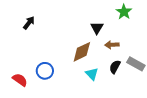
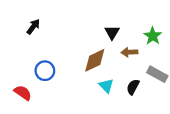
green star: (124, 12) -> (153, 36), moved
black semicircle: (115, 67) -> (133, 87), moved
blue circle: (45, 71) -> (45, 71), moved

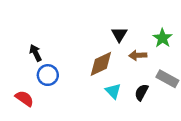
black arrow: (33, 27) -> (35, 53), moved, turned -63

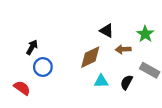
black triangle: (119, 34) -> (107, 31), turned -32
black arrow: (35, 53) -> (32, 47), turned 56
cyan triangle: (113, 91) -> (101, 81), turned -48

